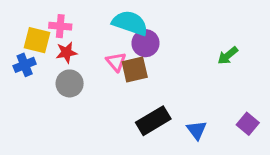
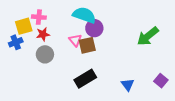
yellow square: (37, 40) -> (24, 26), turned -30
green arrow: (228, 56) -> (148, 36), size x1.6
black rectangle: (153, 121) -> (85, 79), moved

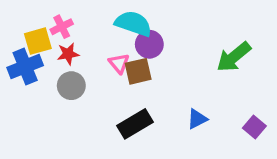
pink cross: (39, 17) -> (62, 27), turned -32
blue cross: (16, 42) -> (25, 67), size x1.5
blue triangle: (128, 85) -> (197, 119), moved, turned 40

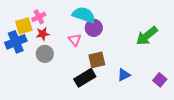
brown square: (138, 71) -> (97, 60), moved

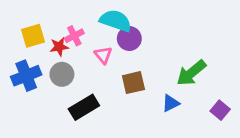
pink cross: (39, 17) -> (74, 36), moved
green arrow: (147, 36) -> (191, 73), moved
blue cross: (16, 42) -> (26, 76), moved
black rectangle: (85, 78) -> (84, 107), moved

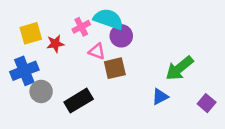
pink cross: (74, 36) -> (81, 27), moved
pink triangle: (103, 55) -> (97, 51), turned -30
gray circle: (62, 74) -> (41, 91), moved
brown square: (133, 83) -> (115, 68), moved

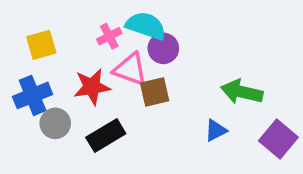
red star: (55, 44) -> (92, 87), moved, size x1.5
pink triangle: (97, 51) -> (130, 69), size x1.5
green arrow: (179, 68) -> (242, 92), turned 52
purple square: (207, 103) -> (278, 139), size x1.5

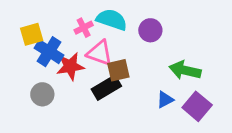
purple circle: (163, 48) -> (150, 30), moved
blue cross: (33, 95) -> (49, 52), moved, turned -36
black rectangle: (106, 136) -> (106, 88), moved
purple square: (278, 139) -> (197, 106), moved

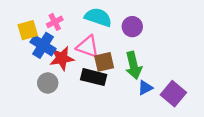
pink cross: (84, 28) -> (55, 22), moved
green arrow: (185, 70) -> (133, 65), moved, turned -116
black rectangle: (106, 88) -> (94, 77), turned 45
gray circle: (42, 94) -> (48, 83), moved

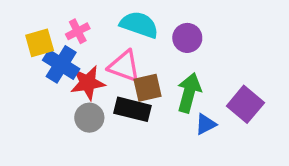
green arrow: (133, 65) -> (189, 93), turned -152
gray circle: (48, 83) -> (89, 118), moved
purple square: (173, 94) -> (245, 104), moved

